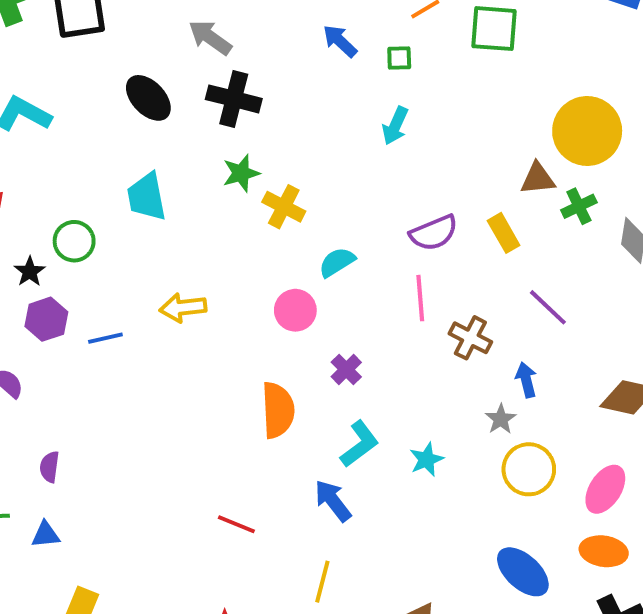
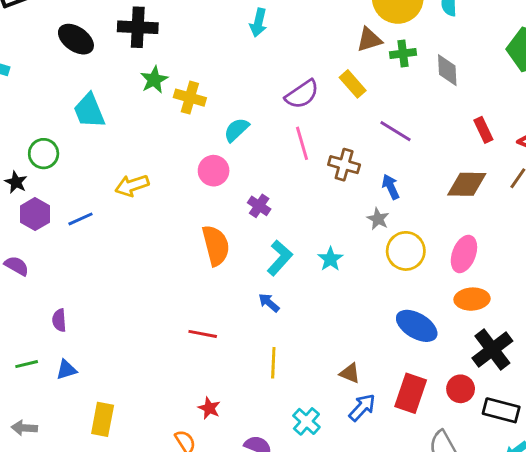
green cross: (579, 206) -> (403, 54), turned 30
blue arrow: (333, 501) -> (269, 303), size x0.7

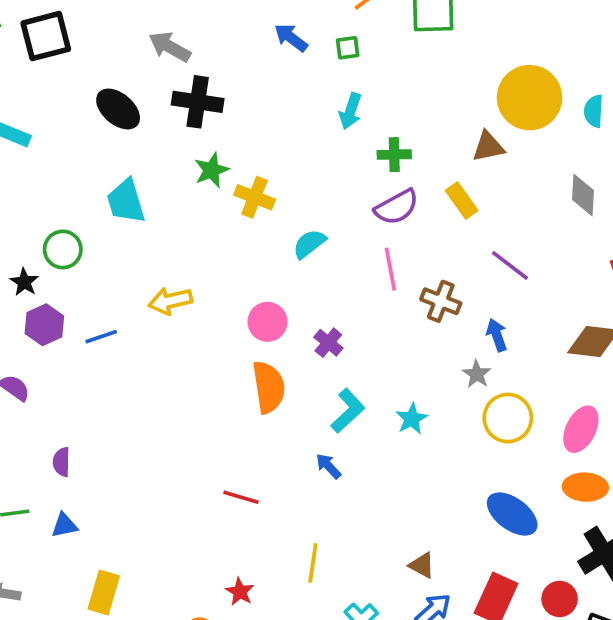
green cross: (403, 54) -> (394, 155), moved
pink circle: (214, 171) -> (267, 322), moved
yellow line: (273, 363) -> (313, 563), moved

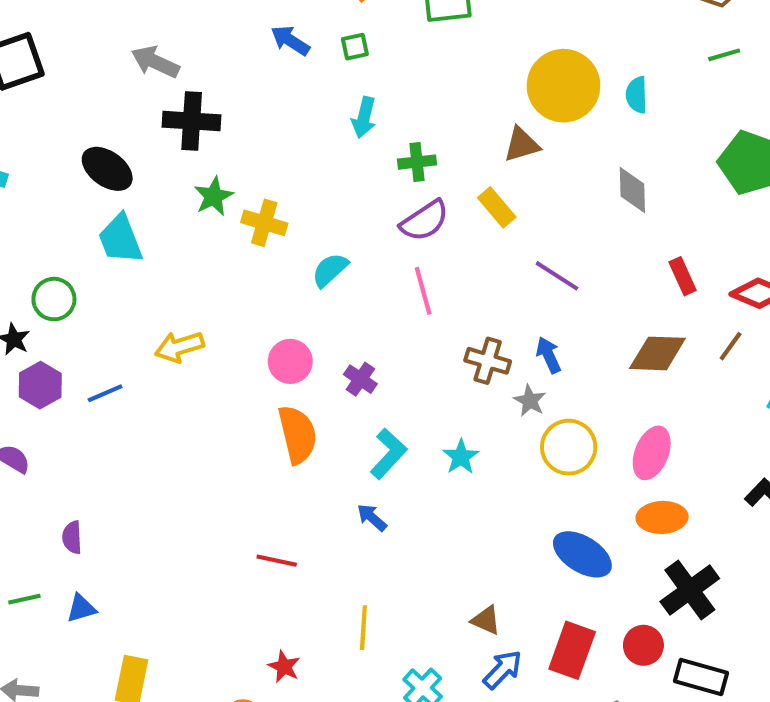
black ellipse: (118, 109) -> (107, 169), moved
brown cross: (441, 301) -> (488, 361), moved

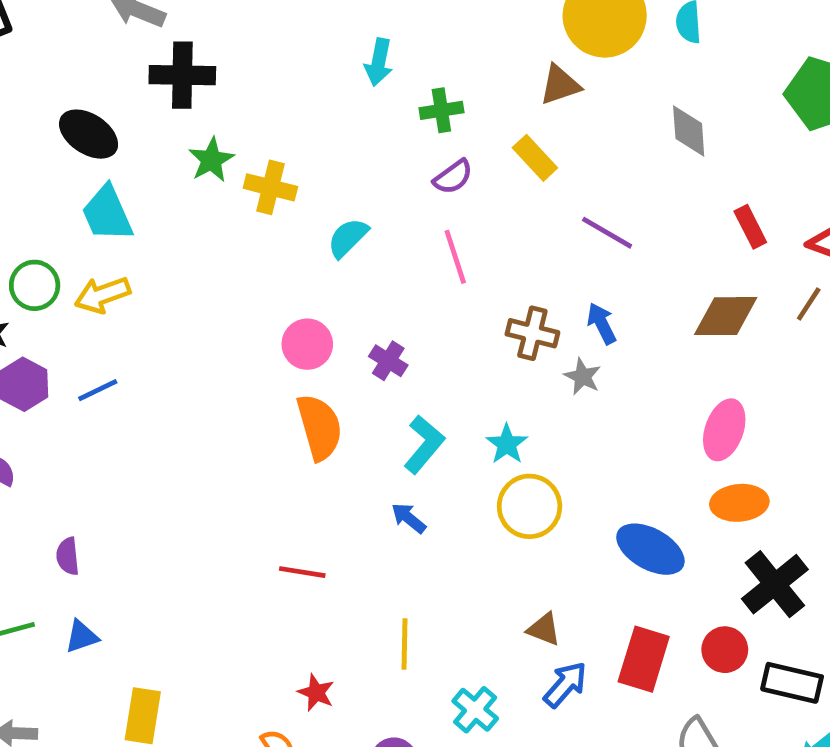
purple semicircle: (424, 221) -> (453, 177), size x0.7
yellow arrow: (179, 347) -> (102, 295), moved
yellow circle: (569, 447) -> (530, 506), moved

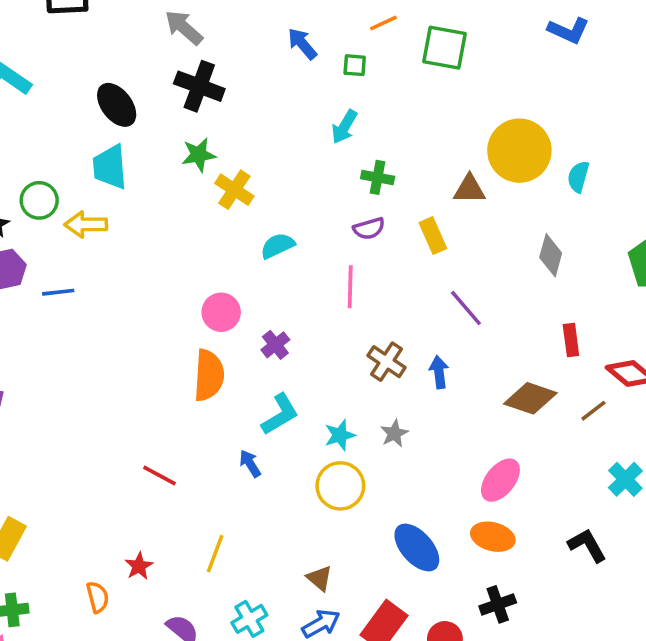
gray star: (583, 377) -> (394, 433), moved
black cross: (775, 584) -> (498, 604), size x0.7

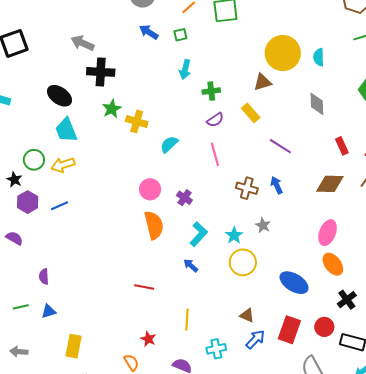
orange ellipse: (493, 537) -> (333, 264), turned 55
cyan cross: (249, 619) -> (216, 349), turned 36

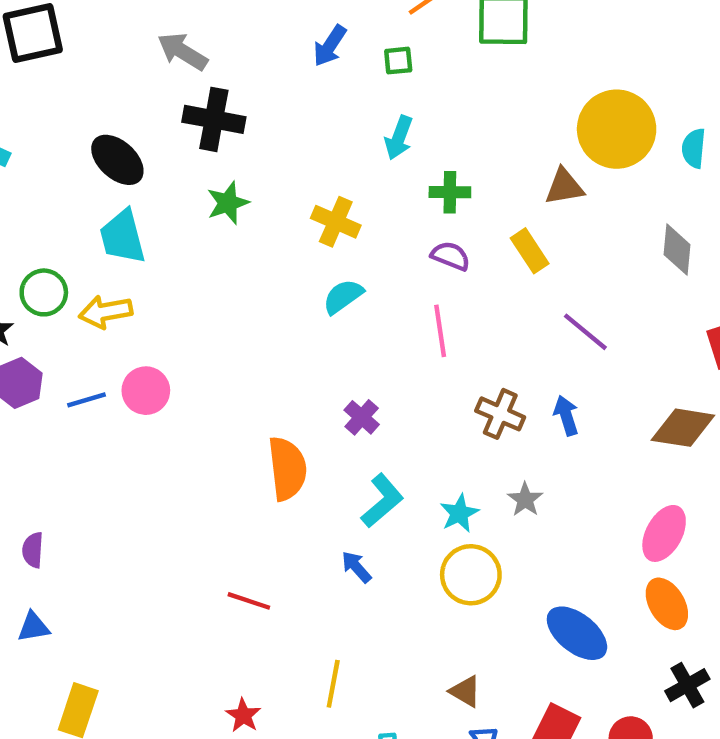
blue arrow: (149, 32) -> (330, 46), turned -96
purple semicircle: (215, 120) -> (450, 256), turned -132
yellow cross: (137, 121) -> (336, 222), moved
pink circle: (150, 189) -> (146, 391), moved

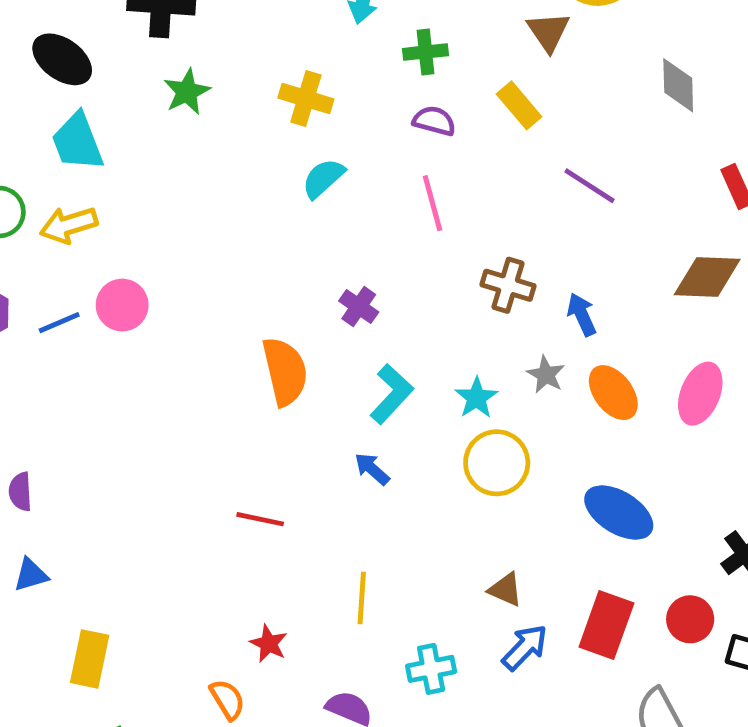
brown triangle: (564, 187) -> (548, 32), turned -48
blue arrow: (566, 416) -> (582, 315), moved
orange ellipse: (667, 604) -> (613, 393), moved

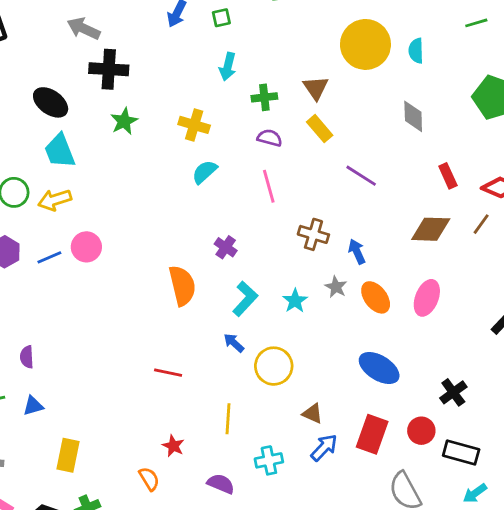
brown triangle: (548, 32) -> (316, 88), moved
yellow circle: (497, 463) -> (274, 366), moved

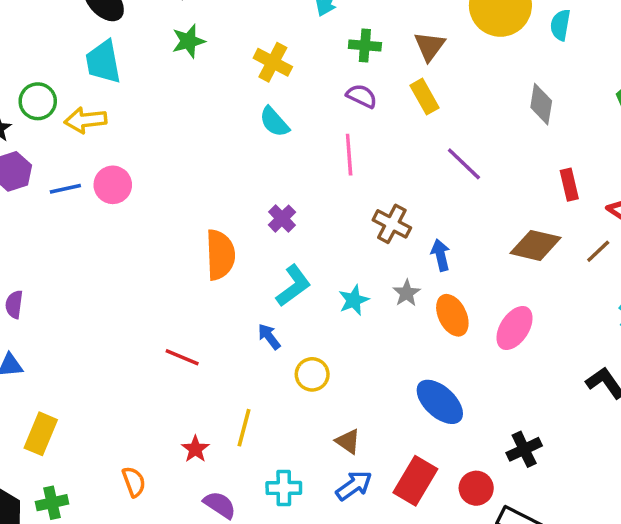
cyan semicircle: (204, 172) -> (274, 122), turned -100
yellow circle: (274, 366) -> (312, 374), size x0.7
red star: (173, 446) -> (195, 449), moved

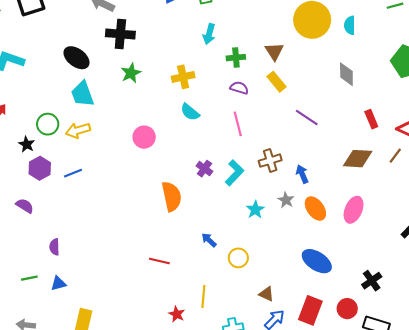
yellow cross: (273, 62) -> (183, 77), turned -30
pink circle: (113, 185) -> (144, 137), moved
brown cross: (392, 224) -> (270, 161), turned -35
cyan L-shape: (293, 286) -> (234, 173), moved

